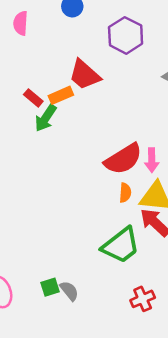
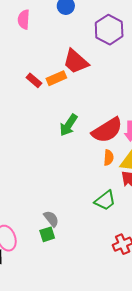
green arrow: (46, 118) -> (68, 125), moved
green trapezoid: (121, 245) -> (105, 200), size x0.7
gray semicircle: (69, 291) -> (51, 219), moved

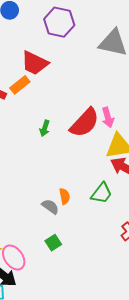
green arrow: (68, 125) -> (45, 128), size x0.7
orange semicircle: (109, 158) -> (65, 196), moved
gray semicircle: (51, 219) -> (50, 207), moved

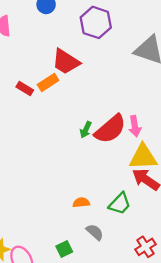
green arrow: (45, 128) -> (86, 130), moved
orange semicircle: (65, 196) -> (81, 203), turned -91
gray semicircle: (50, 207) -> (95, 232), moved

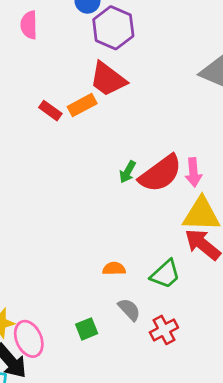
purple hexagon: (96, 22) -> (113, 28), moved
red cross: (145, 247) -> (164, 330), moved

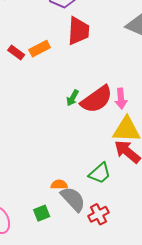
red trapezoid: (108, 79) -> (78, 31), moved, turned -124
orange semicircle: (114, 269) -> (59, 185), moved
gray semicircle: (129, 310) -> (73, 199), size x1.5

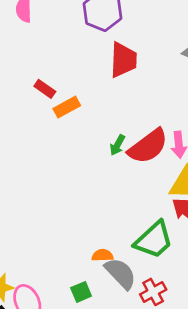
orange rectangle: (40, 49) -> (67, 107), moved
green trapezoid: (100, 173) -> (154, 240), size x1.4

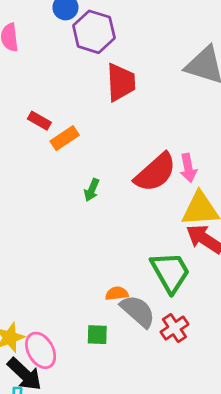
green arrow: (117, 145) -> (92, 190), moved
green trapezoid: (154, 240) -> (170, 272), turned -72
green square: (81, 292) -> (97, 335), turned 30

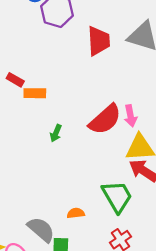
red trapezoid: (121, 82) -> (99, 41), moved
orange rectangle: (65, 138) -> (35, 93), turned 35
gray semicircle: (138, 311) -> (41, 230), moved

